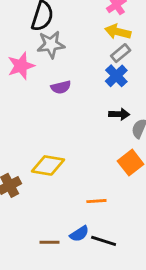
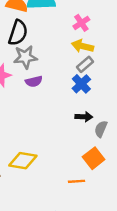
purple semicircle: (61, 87) -> (34, 81), moved
orange line: (96, 201) -> (76, 181), moved

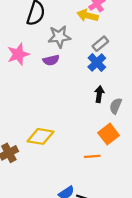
yellow arrow: (83, 46) -> (87, 16), moved
gray star: (25, 57) -> (59, 37), moved
black arrow: (84, 117) -> (99, 94), turned -84

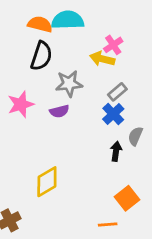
gray semicircle: (116, 106) -> (135, 136), moved
yellow diamond: (41, 136) -> (47, 182), moved, turned -40

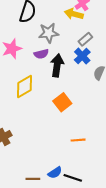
black arrow: (116, 151) -> (57, 65), moved, size x1.5
yellow diamond: (47, 182) -> (24, 86), moved
orange square: (127, 198) -> (62, 102), moved

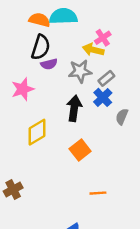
gray star: (49, 33) -> (80, 71), moved
purple semicircle: (41, 54) -> (49, 64), moved

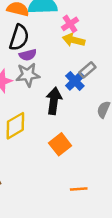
pink cross: (103, 38) -> (70, 24), moved
gray star: (80, 71) -> (28, 75), moved
blue cross: (103, 97) -> (75, 81), moved

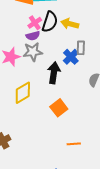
pink cross: (70, 24) -> (35, 23), moved
black semicircle: (19, 38) -> (50, 22), moved
gray rectangle: (87, 70) -> (81, 48), turned -48

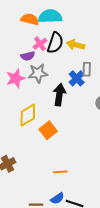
purple semicircle: (33, 36) -> (28, 56), moved
orange square: (59, 108) -> (48, 130), moved
orange line: (74, 144) -> (60, 172), moved

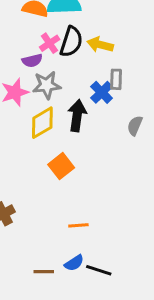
yellow diamond: (28, 115) -> (42, 123), moved

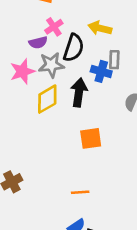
black semicircle: (71, 42) -> (74, 48), moved
blue cross: (102, 92) -> (101, 71), turned -30
orange square: (61, 166) -> (91, 138), moved, turned 30

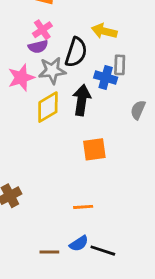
pink cross: (54, 27) -> (42, 30), moved

